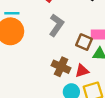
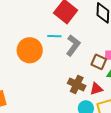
cyan line: (12, 13) -> (54, 36), moved

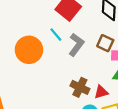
cyan line: (54, 36) -> (56, 35), turned 48
brown square: (99, 62) -> (105, 43), moved

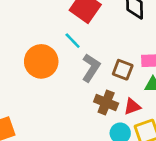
brown square: (105, 43) -> (123, 70), moved
gray L-shape: (76, 45) -> (91, 68), moved

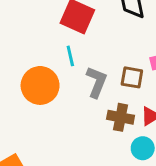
cyan line: (73, 41) -> (70, 56), turned 42

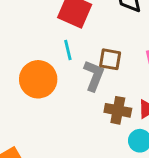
brown square: (132, 77) -> (110, 59), moved

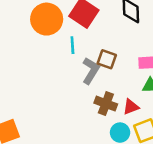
orange circle: (38, 79) -> (47, 19), moved

